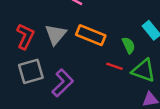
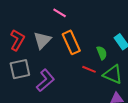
orange rectangle: (91, 35) -> (71, 42), turned 40

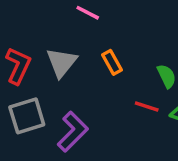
orange rectangle: (71, 42) -> (112, 62), size x0.6

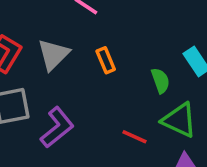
red line: (147, 106) -> (135, 137), moved

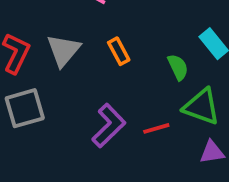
purple L-shape: (57, 127) -> (109, 126), moved
red line: (135, 137) -> (156, 128), turned -35

